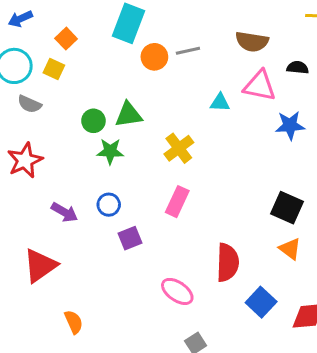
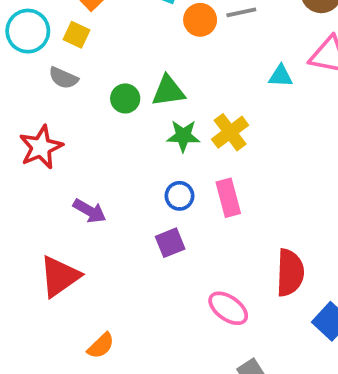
gray semicircle: (29, 104) -> (63, 78), moved
green star: (110, 151) -> (183, 136), moved
pink rectangle: (177, 202) -> (228, 198), turned -40
blue circle: (109, 205) -> (179, 196), moved
orange semicircle: (74, 322) -> (101, 346), turned 70

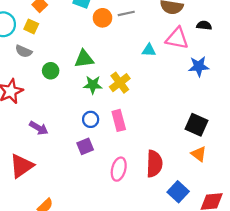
green circle: (125, 98) -> (51, 71), moved
pink ellipse: (228, 308) -> (119, 169), moved, turned 70

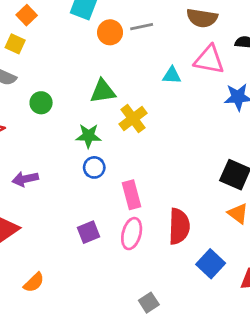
green triangle: (84, 59) -> (103, 91), moved
green star: (93, 85) -> (88, 136), moved
pink rectangle: (119, 120) -> (132, 195), moved
purple arrow: (39, 128) -> (25, 179), turned 138
purple square: (85, 146) -> (88, 232), moved

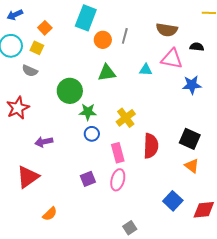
gray line: (142, 27) -> (125, 36), turned -63
green triangle: (103, 91) -> (107, 73), moved
green circle: (41, 103) -> (70, 91), moved, size x1.6
yellow cross: (133, 119) -> (126, 118), moved
red semicircle: (179, 226) -> (151, 146), moved

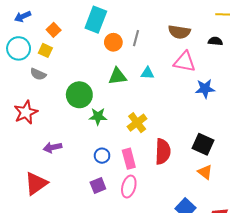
black semicircle: (197, 47) -> (215, 41), moved
cyan triangle: (146, 70) -> (147, 73), moved
blue circle: (92, 134) -> (102, 156), moved

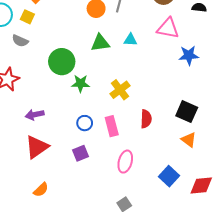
red semicircle: (163, 151) -> (146, 119), size x0.7
red triangle: (36, 183) -> (37, 147), moved
pink ellipse: (129, 187) -> (125, 162), moved

